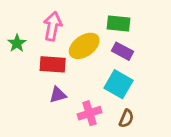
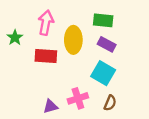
yellow ellipse: (84, 46) -> (73, 40), turned -55
purple triangle: (58, 95) -> (50, 106), moved

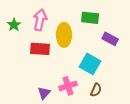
green star: (15, 38) -> (14, 25), moved
purple rectangle: (107, 44) -> (110, 39), moved
purple triangle: (50, 106) -> (44, 93), turned -32

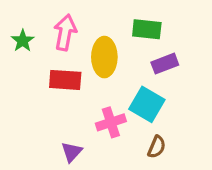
purple rectangle: (110, 39) -> (165, 64), moved, turned -49
pink cross: (68, 86) -> (111, 122), moved

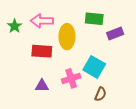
pink arrow: (65, 33) -> (42, 21), turned -100
purple rectangle: (165, 64) -> (115, 33), moved
purple triangle: (72, 152) -> (42, 86), moved, turned 48

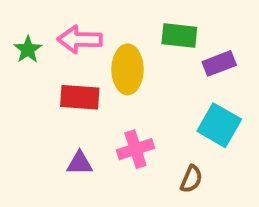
cyan square: (94, 67) -> (219, 125), moved

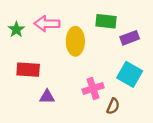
red rectangle: (80, 97) -> (28, 70), moved
pink cross: (135, 149) -> (93, 88), moved

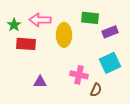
red rectangle: (28, 70) -> (26, 44), moved
cyan square: (130, 74) -> (110, 63), turned 35
pink cross: (93, 88) -> (79, 75), turned 30

